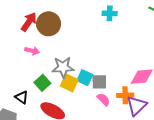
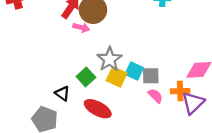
pink arrow: (32, 51) -> (81, 27), moved
gray star: (63, 67) -> (109, 59), turned -30

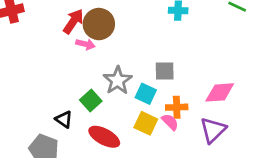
gray square: (151, 76) -> (165, 71), moved
yellow square: (117, 77) -> (146, 123), moved
orange cross: (180, 91) -> (177, 107), moved

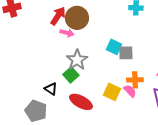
gray star: (118, 80) -> (77, 60), moved
cyan square: (146, 94) -> (114, 47), moved

